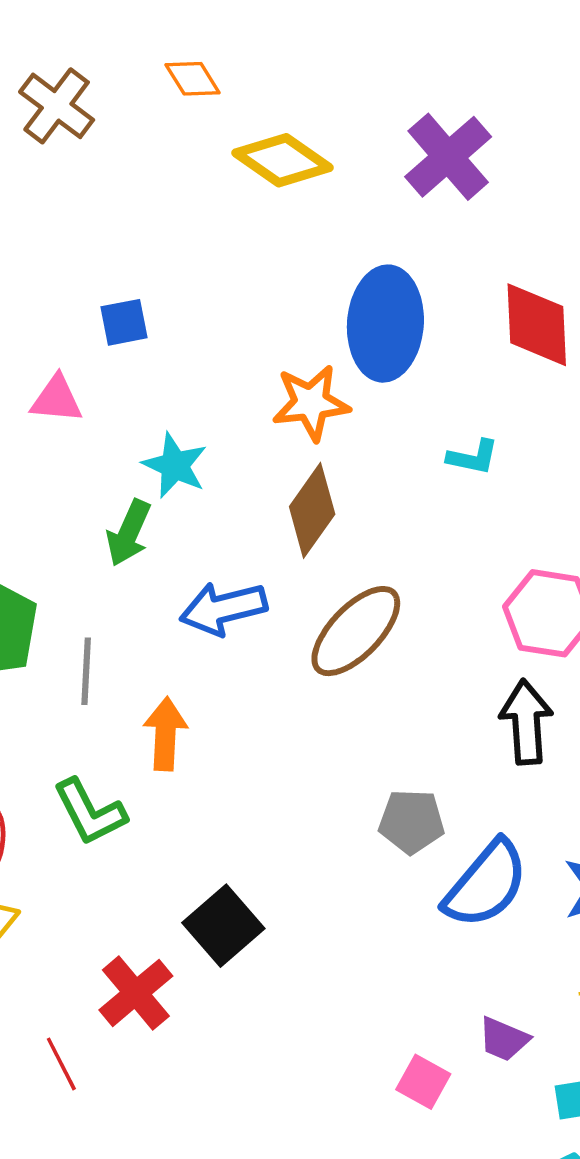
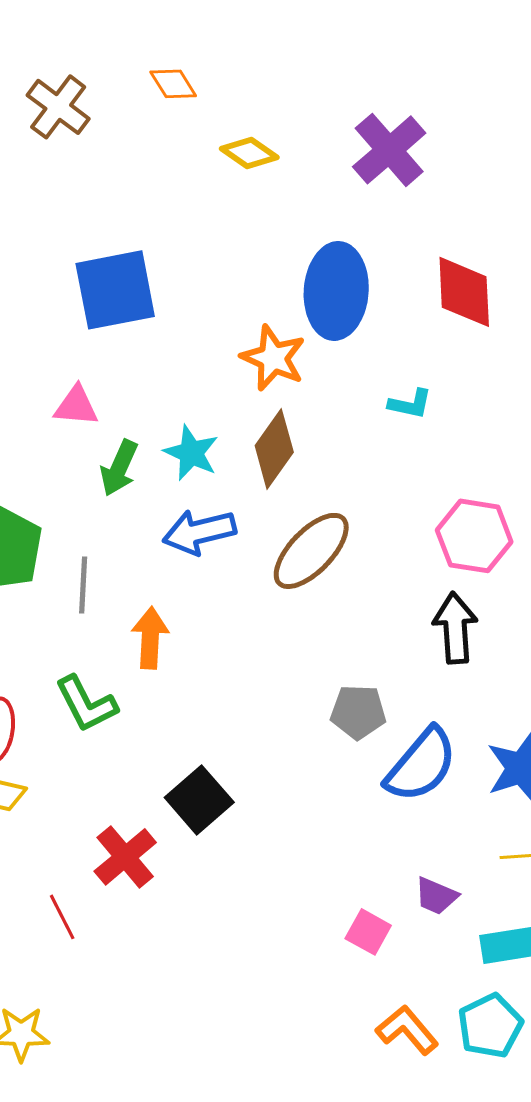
yellow diamond: (283, 160) -> (249, 153), size x0.7
blue square: (124, 322) -> (115, 290), size x2.0
pink triangle: (57, 399) -> (76, 406), moved
orange star: (311, 403) -> (273, 358), turned 30
cyan star: (175, 465) -> (191, 453), moved

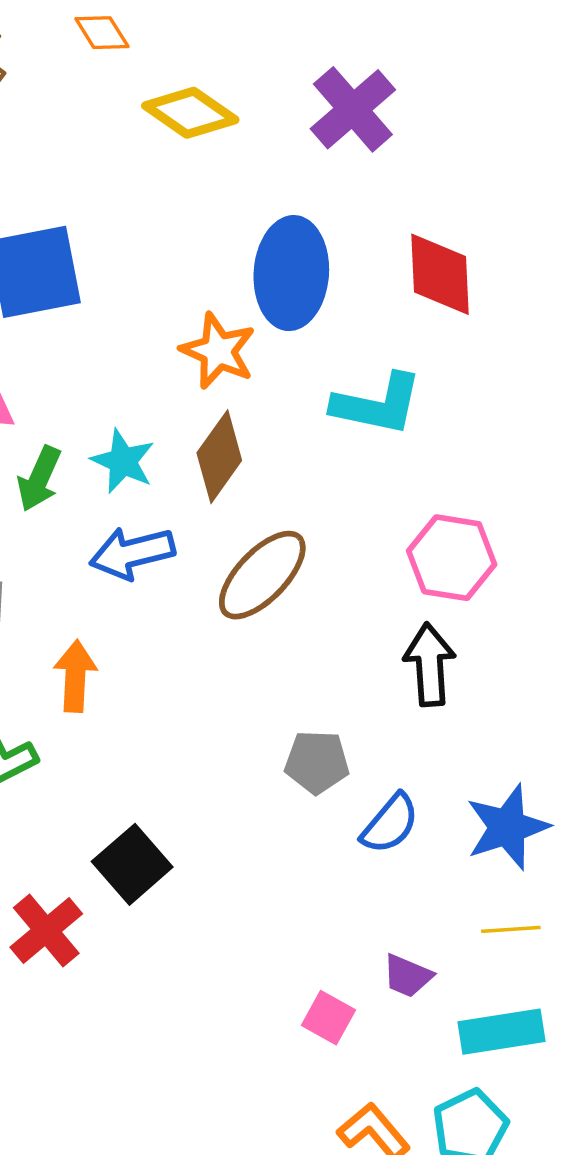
yellow diamond: (249, 153) -> (190, 113), size x1.4
cyan L-shape: (410, 404) -> (377, 404), size x1.8
blue semicircle: (421, 765) -> (390, 824), size x0.7

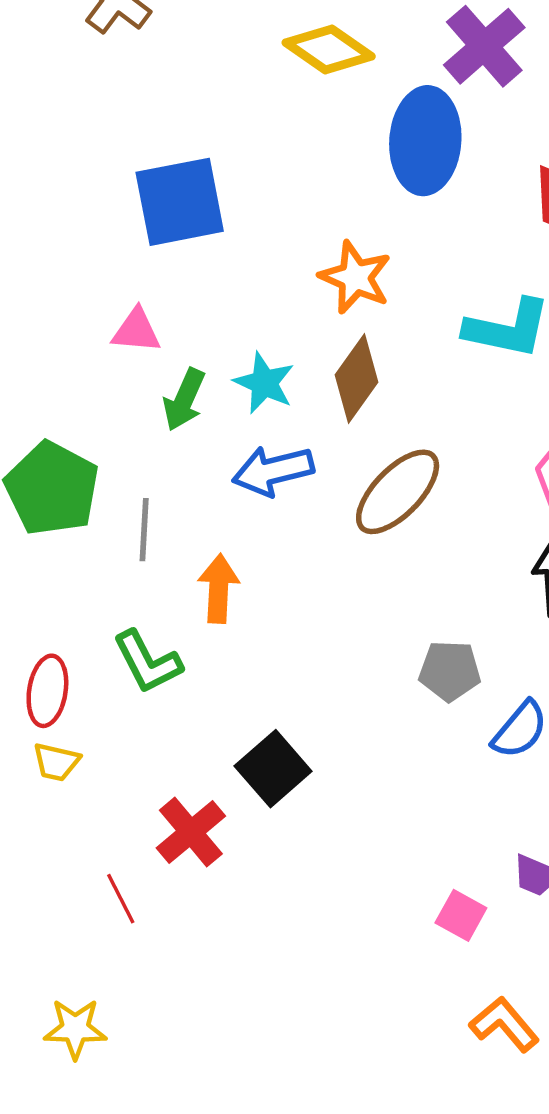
blue ellipse: (291, 273) -> (425, 141), moved

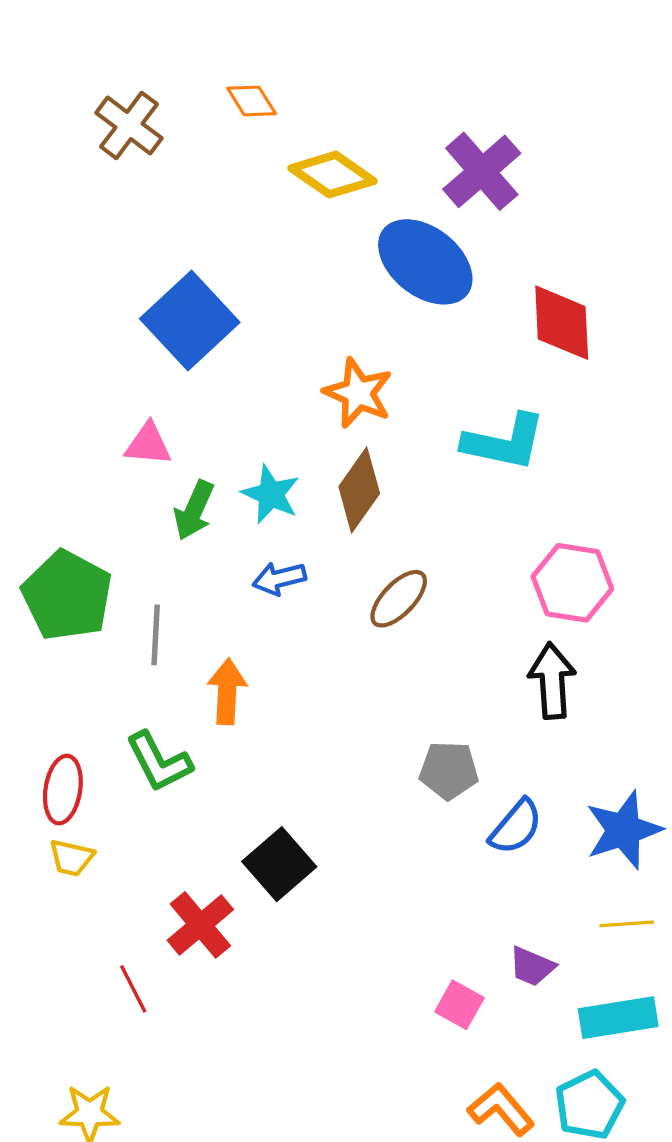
blue ellipse: (425, 141) -> (425, 262), turned -56
blue square: (180, 202) -> (190, 321), turned -32
blue arrow: (273, 471) -> (279, 578), size x0.7
brown ellipse: (398, 492) -> (399, 599), size x0.7

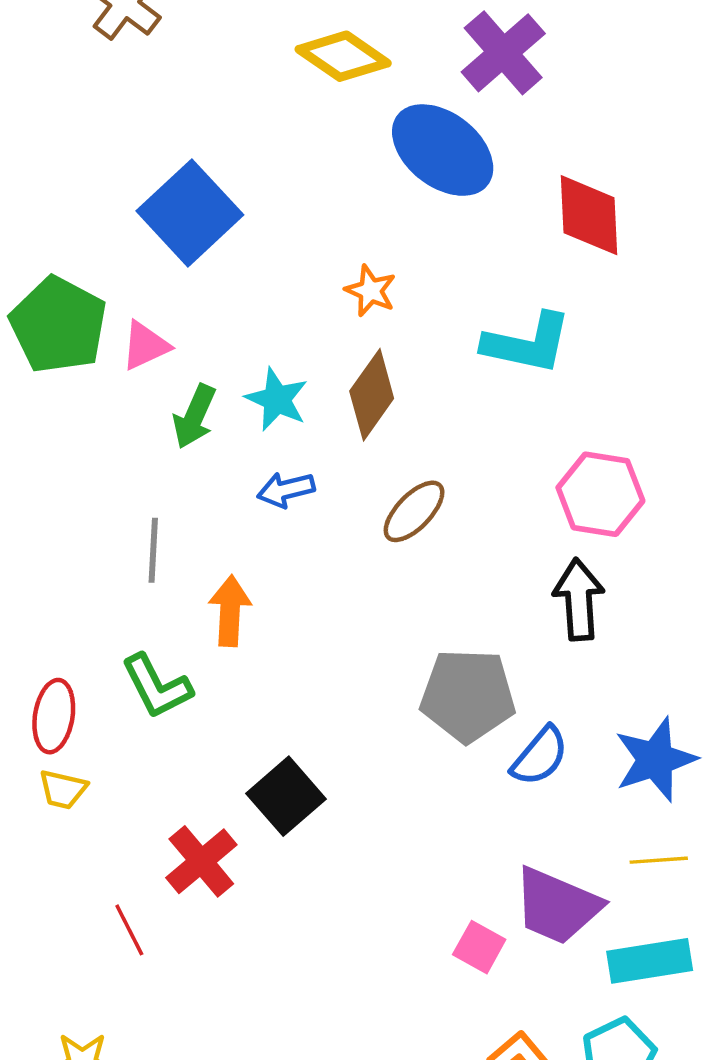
orange star: (358, 393) -> (371, 291), size x0.7
pink triangle: (148, 444) -> (145, 346), turned -30
green pentagon: (67, 596) -> (58, 325), moved
gray pentagon: (449, 770) -> (468, 696), size x1.5
purple trapezoid: (532, 966) -> (557, 906), size x1.8

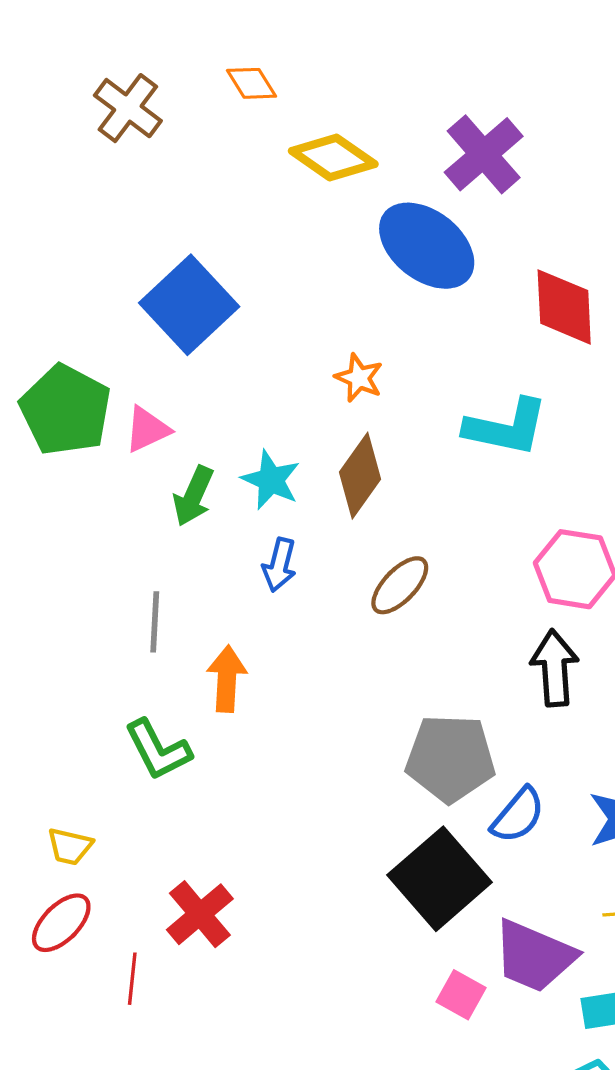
blue arrow: (286, 490) -> (279, 565), turned -62
red ellipse: (54, 716) -> (61, 923), moved, turned 36
black square: (286, 796) -> (440, 879), moved, size x1.4
red line: (129, 930) -> (132, 979), turned 33

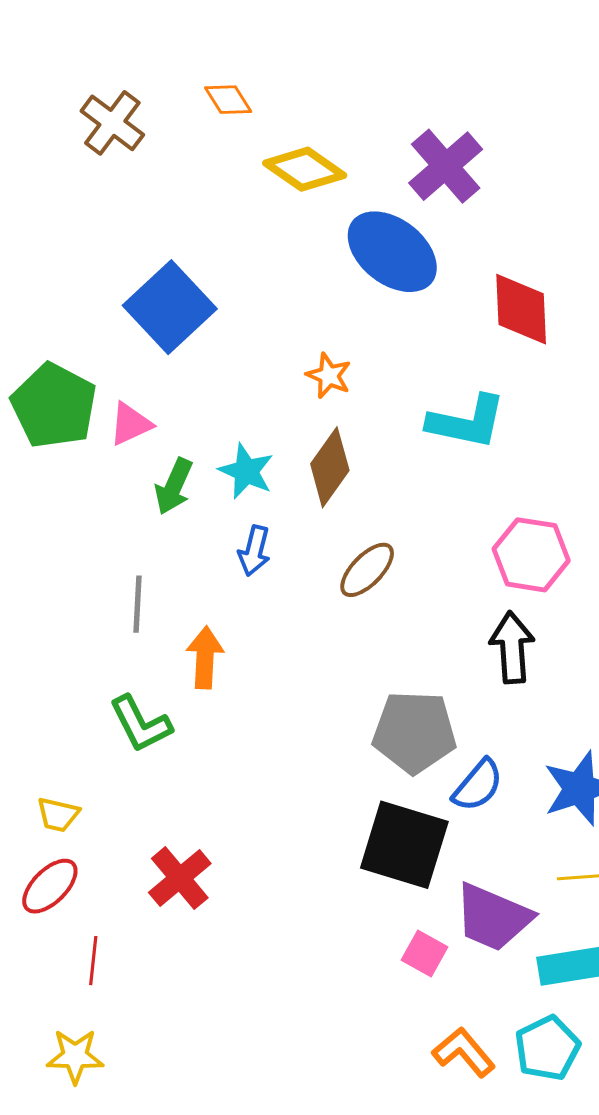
black square: (440, 879) -> (404, 845), turned -32
red line: (132, 979) -> (93, 961), moved

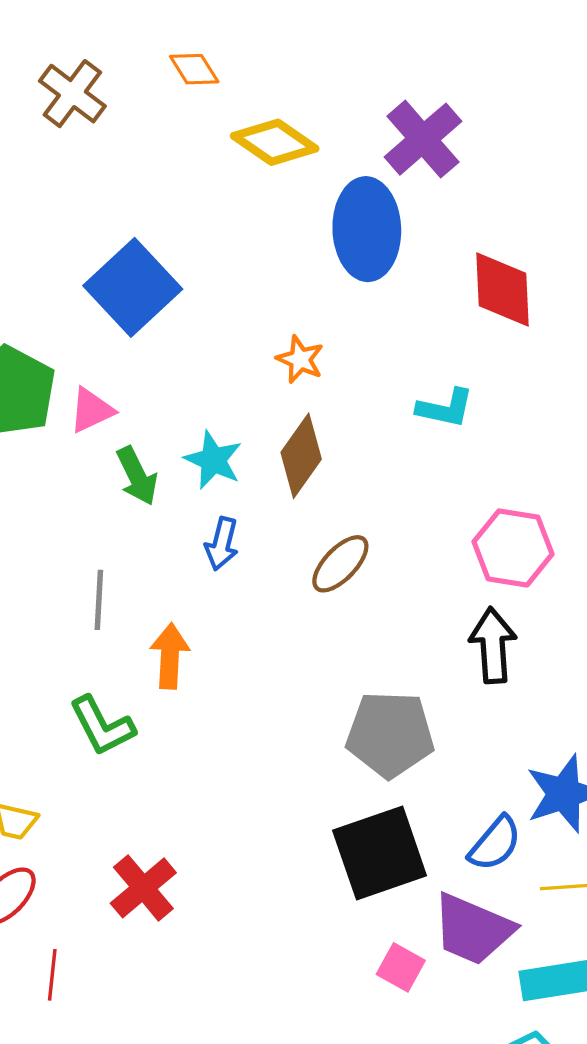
blue ellipse: (392, 252) -> (367, 229), turned 50
cyan L-shape: (467, 422) -> (445, 408), size x0.7
green arrow: (174, 486) -> (137, 476), turned -50
blue semicircle: (478, 785) -> (495, 843), moved
black square: (404, 845) -> (380, 853), turned -36

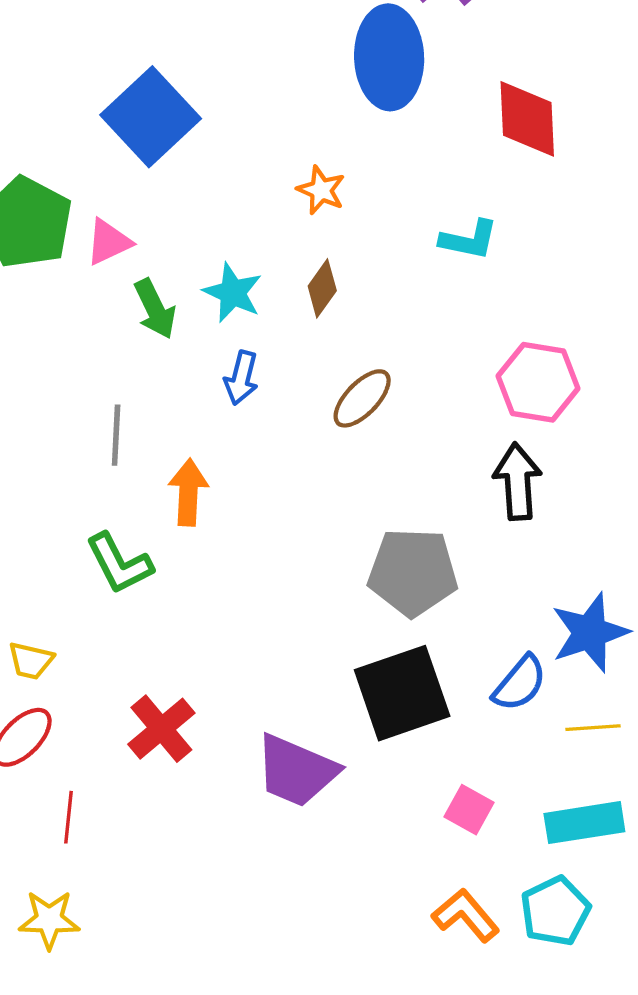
brown diamond: (301, 456) -> (322, 288), size x0.7
purple trapezoid: (473, 929) -> (296, 771), moved
pink square: (401, 967) -> (469, 810), moved

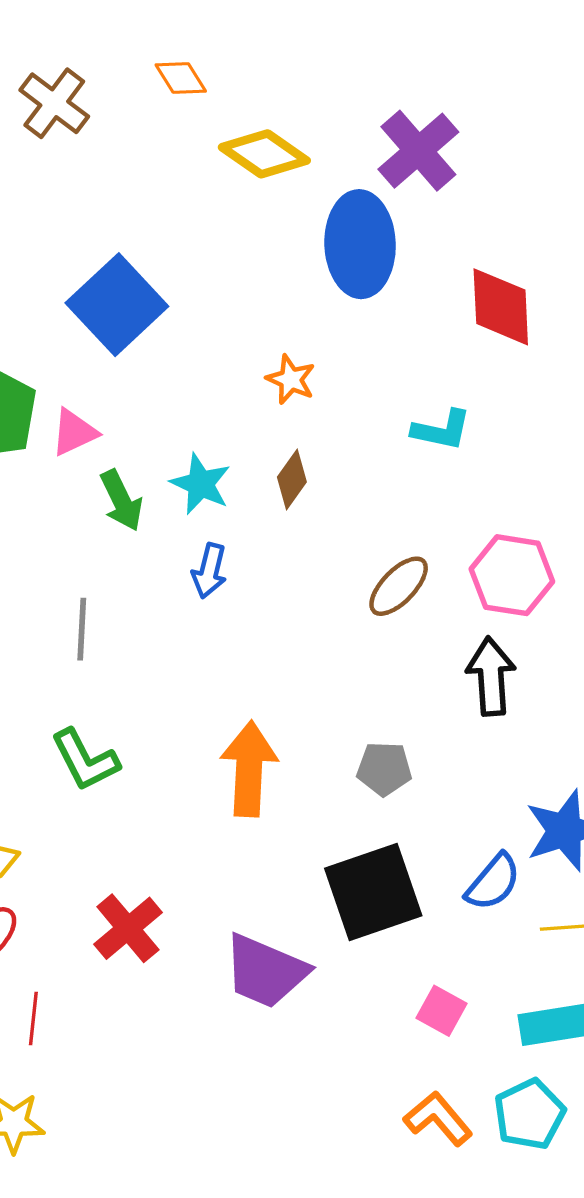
brown ellipse: (362, 398) -> (399, 586), moved
orange arrow: (188, 492) -> (249, 769), moved, size x1.4
gray pentagon: (413, 572) -> (384, 769), size x0.6

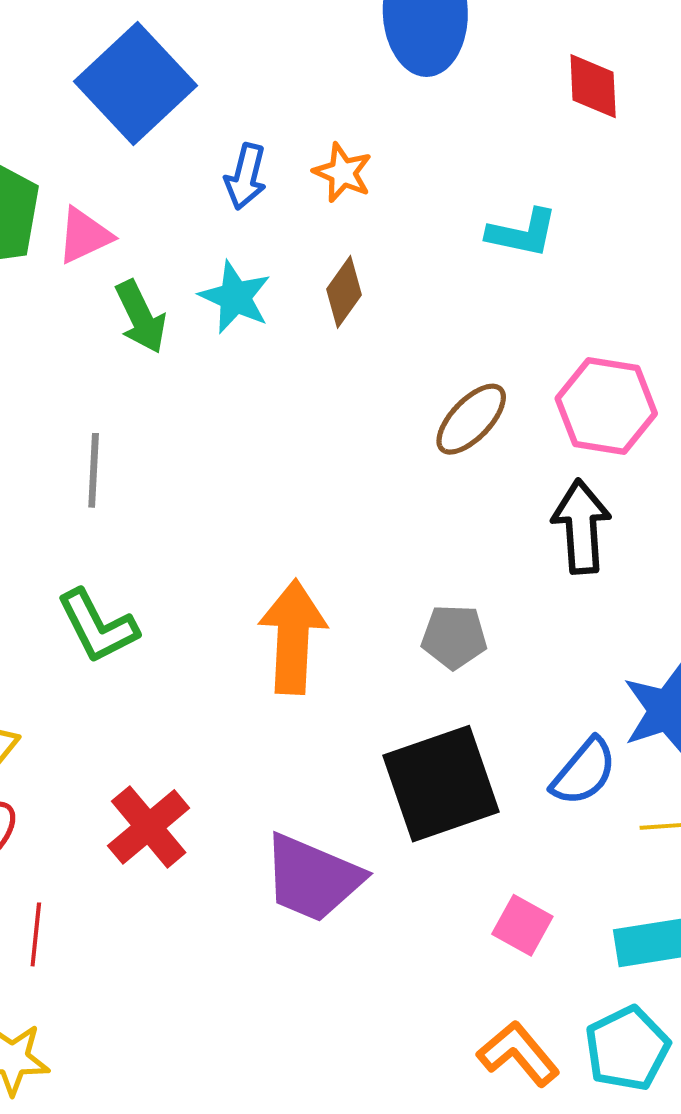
red diamond: (501, 307) -> (593, 86), size x0.7
blue arrow: (209, 571) -> (246, 177), moved

